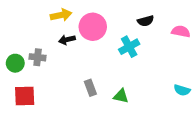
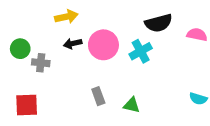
black semicircle: (146, 21) -> (159, 23), size x1.5
pink circle: (93, 27) -> (103, 45), moved
green circle: (15, 63) -> (20, 49), moved

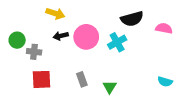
yellow arrow: (66, 17) -> (55, 13), turned 30
red square: (27, 105) -> (42, 79), moved
green triangle: (132, 105) -> (110, 87), turned 48

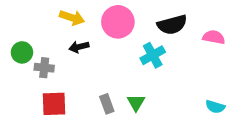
pink circle: (86, 37) -> (118, 22), moved
green triangle: (110, 87) -> (136, 102), moved

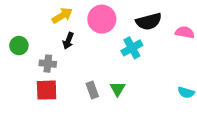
yellow arrow: (72, 18) -> (62, 15), turned -50
black arrow: (79, 47) -> (68, 41), turned -56
gray cross: (44, 68) -> (48, 64), moved

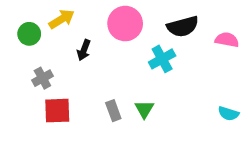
yellow arrow: (62, 15) -> (62, 19), moved
green circle: (19, 46) -> (29, 34), moved
gray cross: (48, 64) -> (42, 78), moved, turned -35

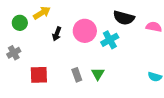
pink circle: (125, 24) -> (85, 31), moved
black semicircle: (183, 26) -> (124, 18), turned 30
gray cross: (42, 78) -> (14, 53), moved

